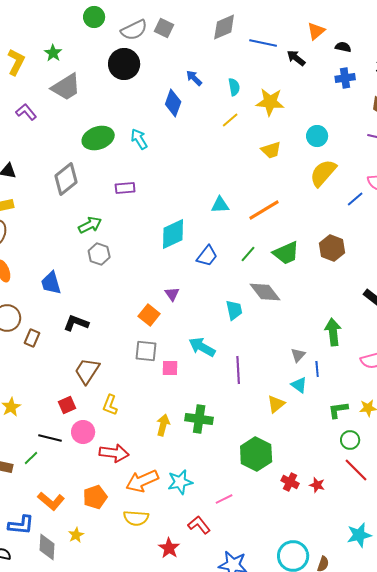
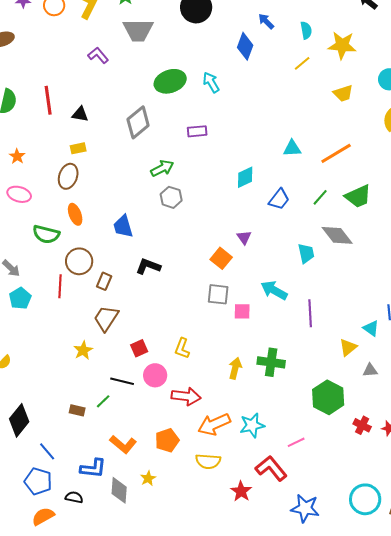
gray trapezoid: (66, 87) -> (138, 30), turned 32
cyan diamond: (173, 234) -> (245, 177), size x0.7
gray triangle: (298, 355) -> (370, 370), moved, turned 42
brown trapezoid: (87, 371) -> (106, 318), moved
red L-shape: (199, 525) -> (271, 468), size x1.4

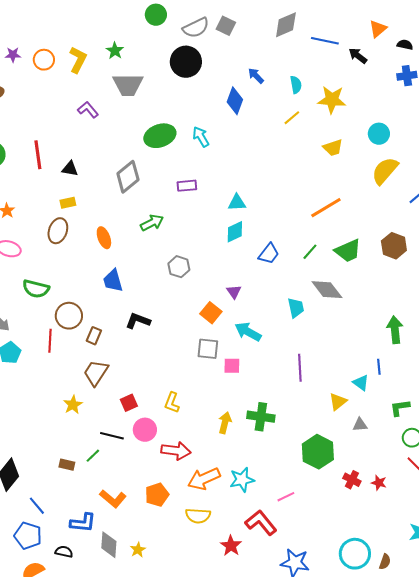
cyan triangle: (292, 148) -> (237, 203), moved
gray hexagon: (171, 197) -> (179, 267), moved
orange ellipse: (75, 214) -> (104, 238), moved
cyan arrow: (274, 290) -> (248, 332), moved
yellow star: (148, 478) -> (138, 550), moved

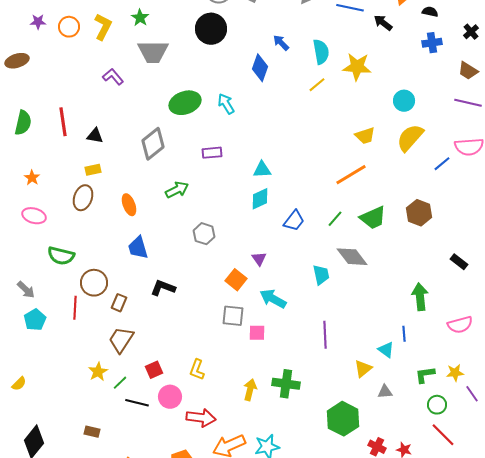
cyan semicircle: (296, 85) -> (321, 52), size x1.4
yellow trapezoid: (333, 148) -> (365, 136), moved
green line: (93, 456) -> (120, 383), moved

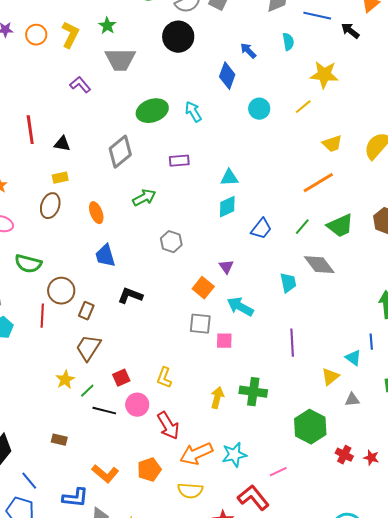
cyan semicircle: (321, 52) -> (288, 42), moved, size x0.7
yellow line: (317, 85) -> (303, 107), moved
cyan circle: (404, 101) -> (259, 109), moved
red arrow: (201, 418) -> (168, 426), turned 52

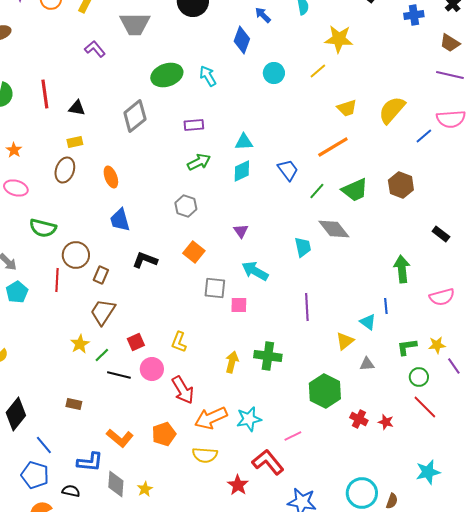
green arrow: (144, 198) -> (199, 162), moved
blue trapezoid: (261, 229) -> (288, 170), moved, turned -75
orange square: (203, 288) -> (194, 252), moved

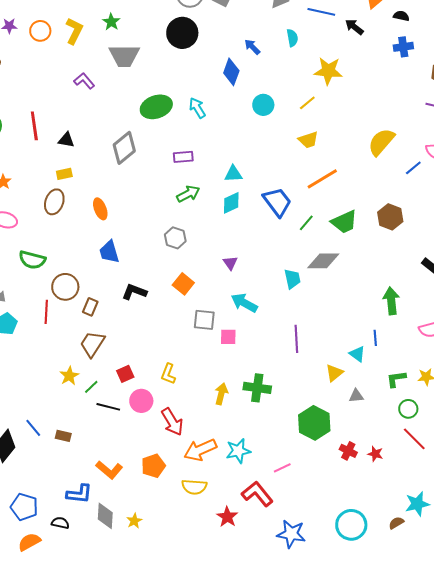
yellow trapezoid: (347, 108) -> (308, 140), moved
blue trapezoid: (288, 170) -> (277, 202), size x1.4
gray diamond: (334, 229) -> (323, 261), turned -52
blue line: (44, 445) -> (33, 428), moved
brown semicircle: (392, 501) -> (396, 523), moved, turned -140

